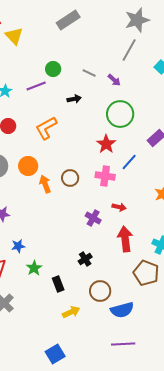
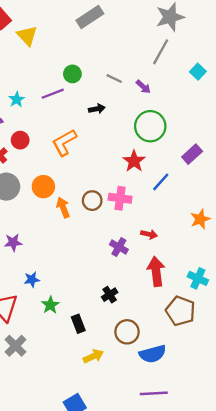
pink cross: (105, 176) -> (120, 198), moved

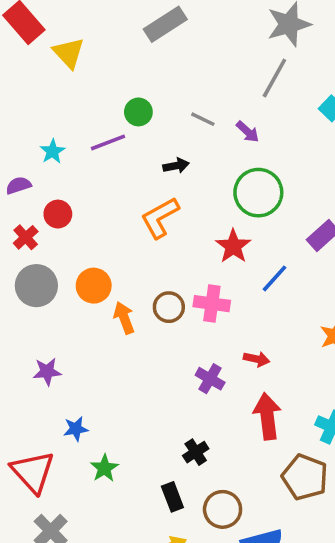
orange L-shape: (64, 142) -> (160, 218), moved
black rectangle: (78, 324) -> (172, 497), moved

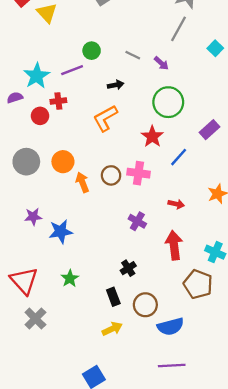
cyan star: (52, 151) -> (37, 76), size x1.6
red cross: (26, 237) -> (58, 101), moved, turned 35
red arrow: (257, 359) -> (176, 204), moved
blue star: (76, 429) -> (61, 231), moved, size x1.5

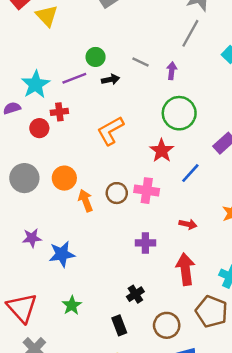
purple arrow: (161, 63) -> (172, 71), turned -126
black arrow: (116, 85) -> (110, 79), moved
purple cross: (137, 221) -> (145, 243), turned -30
brown circle: (145, 305) -> (167, 325), moved

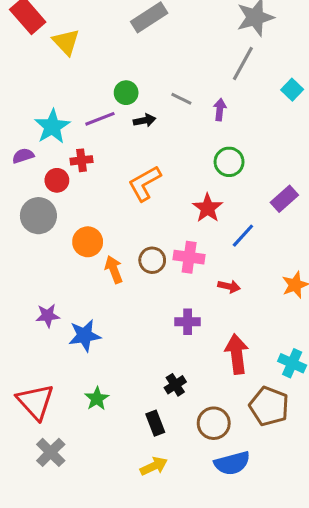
green circle: (179, 113) -> (229, 162), size x0.7
gray circle: (24, 178) -> (38, 216), moved
red arrow: (188, 224) -> (229, 286), moved

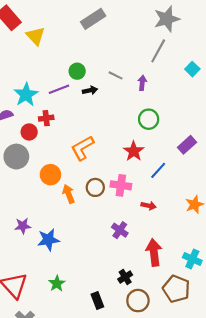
orange L-shape: (145, 183) -> (82, 148), moved
purple cross: (188, 322) -> (120, 230), turned 35
black cross: (175, 385) -> (125, 277), moved

